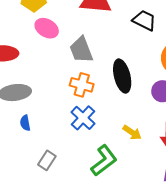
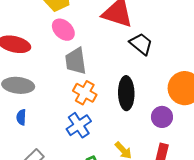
black trapezoid: (144, 20) -> (141, 44), moved
gray trapezoid: (81, 50) -> (76, 61), moved

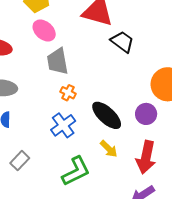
orange cross: (85, 93) -> (68, 93), size x0.7
black ellipse: (126, 93) -> (107, 115), moved, turned -44

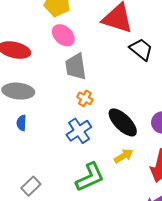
yellow arrow: (109, 149) -> (124, 156), turned -78
gray rectangle: (20, 161) -> (31, 186), moved

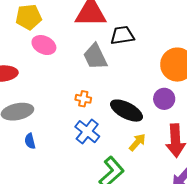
black trapezoid: (141, 49) -> (122, 35), turned -30
gray trapezoid: (76, 67) -> (95, 57), moved

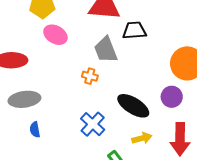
orange cross: (83, 99) -> (90, 76), moved
yellow arrow: (137, 142) -> (142, 138), turned 30

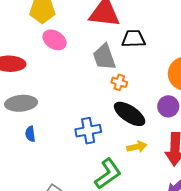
orange cross: (90, 76) -> (119, 82), moved
blue cross: (93, 124) -> (88, 131), turned 35

